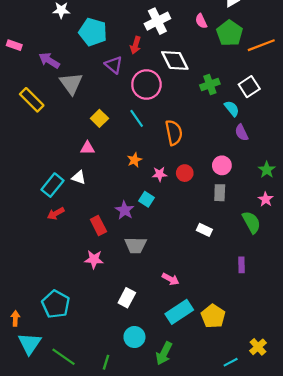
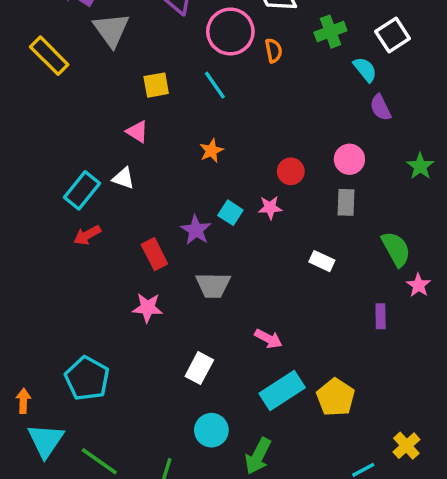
yellow square: (99, 118) -> (156, 85), turned 35
orange semicircle: (174, 133) -> (274, 51), moved, size x0.6
pink triangle: (87, 148) -> (137, 132), turned 32
pink star: (160, 174) -> (270, 208), moved
pink star: (266, 199) -> (418, 285), moved

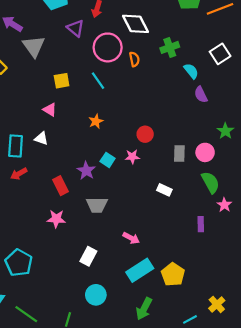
white square: (393, 35) -> (220, 54), moved
pink circle: (349, 159) -> (205, 152), moved
cyan rectangle: (82, 190) -> (16, 146), turned -35
green arrow: (258, 456) -> (144, 309), moved

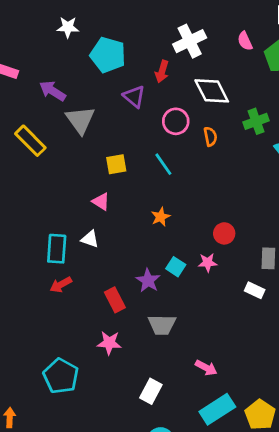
pink circle: (108, 47) -> (176, 121), size x0.7
white rectangle: (164, 190) -> (255, 290), moved
cyan pentagon: (19, 263) -> (61, 376), moved

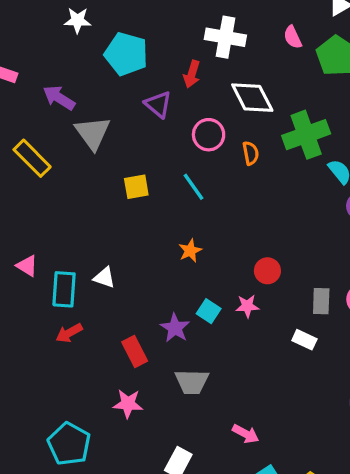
white cross: (190, 41) -> (225, 37), turned 36
green cross: (256, 121) -> (306, 135), size x1.5
pink triangle: (101, 202) -> (27, 266), moved

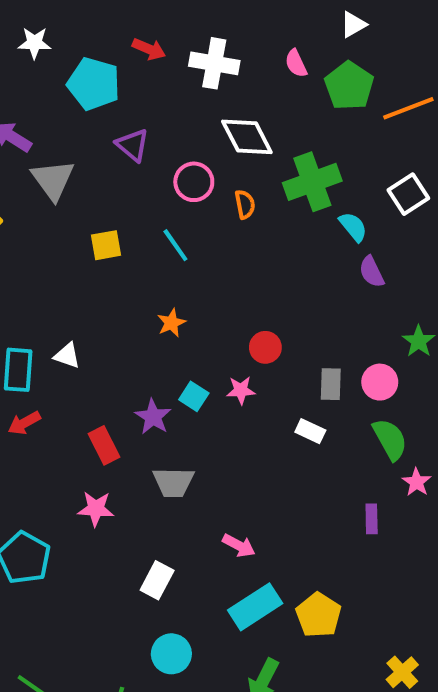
red arrow: (192, 74) -> (149, 49), moved, turned -84

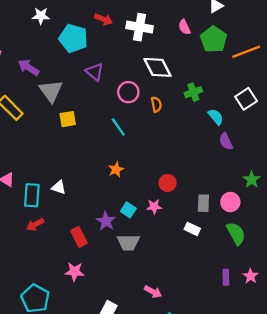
green cross: (312, 182) -> (193, 92), size x0.6
yellow square: (106, 245) -> (68, 119), moved
gray trapezoid: (173, 482) -> (128, 242), moved
pink star: (417, 482) -> (251, 276), moved

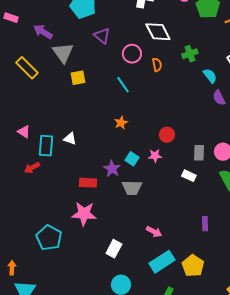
red arrow: (35, 224) -> (32, 168), moved
red rectangle: (79, 237) -> (88, 183), turned -60
pink star: (74, 272) -> (84, 214), size x1.4
purple rectangle: (226, 277) -> (205, 224), moved

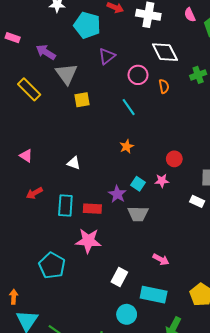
purple triangle: (102, 36) -> (107, 56), turned 42
cyan rectangle: (46, 146) -> (65, 205), moved
cyan rectangle: (162, 262) -> (154, 295), moved, turned 45

